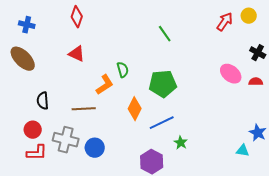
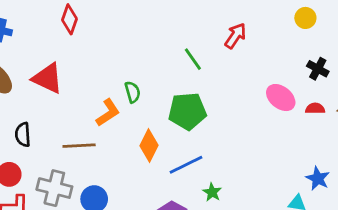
red arrow: (225, 22) -> (235, 36), moved
green line: (165, 34) -> (193, 59), moved
red triangle: (77, 54) -> (48, 78), moved, size x1.4

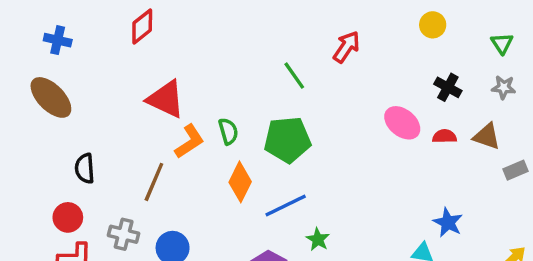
red diamond: (69, 19) -> (142, 27), turned 32
red triangle: (48, 78) -> (166, 99), moved
green semicircle: (133, 92) -> (228, 131), moved
brown line: (79, 146) -> (154, 182), turned -64
gray cross: (54, 188) -> (124, 234), size x0.7

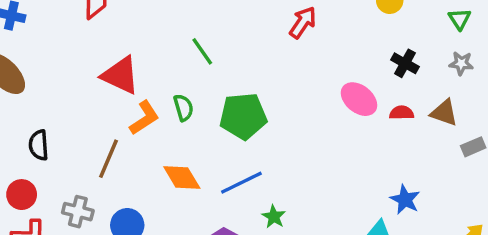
green line: (294, 76) -> (202, 51), moved
orange diamond: (240, 182) -> (182, 177), moved, turned -57

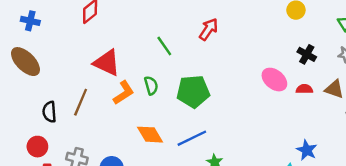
red arrow: (303, 22) -> (209, 29), moved
brown line: (108, 159) -> (81, 102), moved

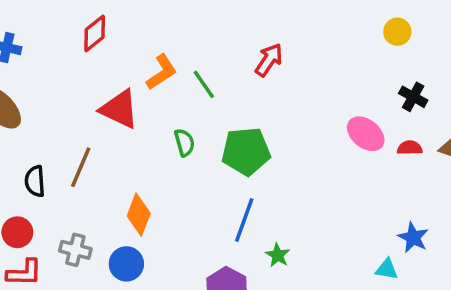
orange L-shape: (124, 93) -> (162, 72), moved
orange diamond: (150, 135) -> (139, 215), moved, turned 52
blue line: (192, 138) -> (244, 220), turned -44

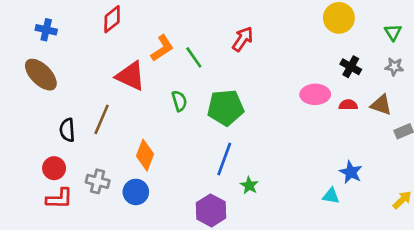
yellow circle: (397, 32) -> (339, 18), size x1.5
pink ellipse: (366, 134) -> (315, 94), turned -40

